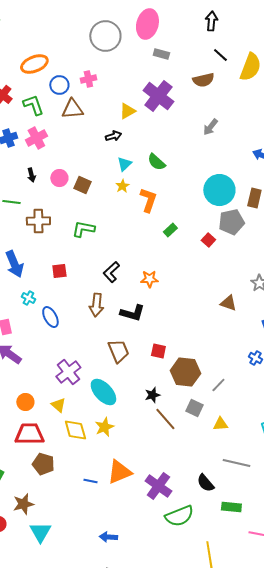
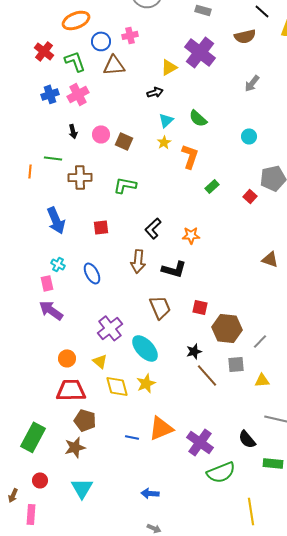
cyan circle: (219, 190) -> (249, 136), moved, size x0.5
cyan cross: (28, 298) -> (58, 264), moved
gray square: (194, 408) -> (236, 364), turned -30
brown star: (23, 504) -> (75, 447), moved

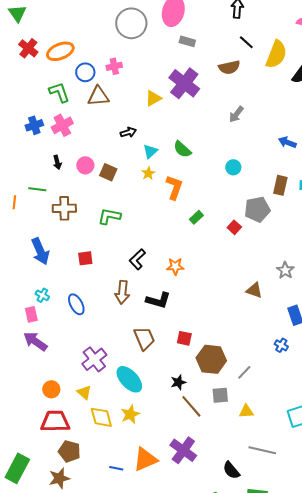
red cross: (44, 51) -> (28, 48), moved
black arrow: (155, 92) -> (128, 132), moved
purple cross: (200, 442) -> (183, 450), moved

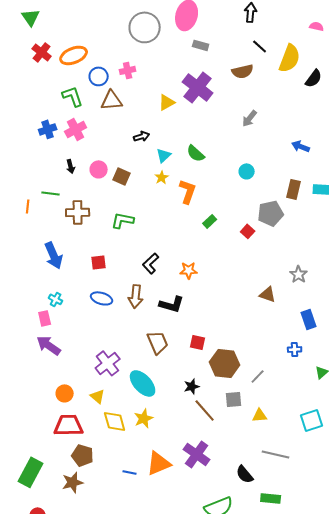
blue ellipse: (76, 304) -> (102, 298), moved, turned -45
blue cross: (281, 345) -> (295, 349), turned -32

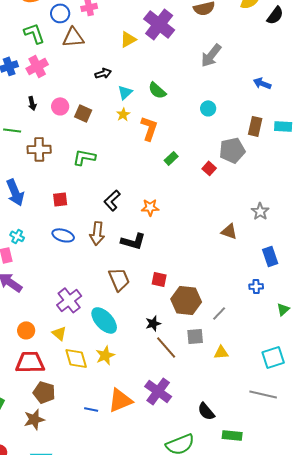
gray arrow: (250, 118) -> (211, 55), size x1.4
gray line: (276, 454) -> (263, 394), moved

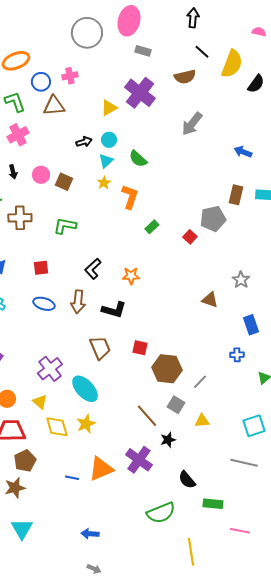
cyan circle: (208, 108) -> (109, 140), moved
black star: (153, 323) -> (168, 440), moved
gray square: (195, 336) -> (176, 405), turned 36
brown pentagon: (44, 392) -> (25, 461), turned 30

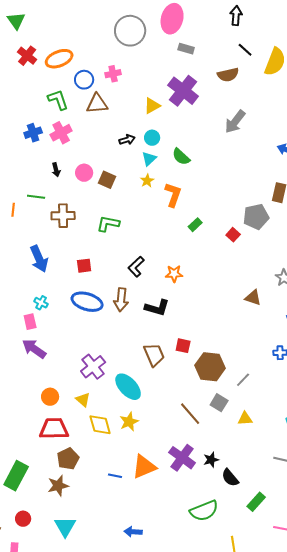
blue ellipse: (44, 304) -> (87, 302), size x1.4
brown trapezoid: (100, 348) -> (154, 355), moved
black star: (168, 440) -> (211, 460), moved
green rectangle: (213, 504) -> (256, 502), turned -54

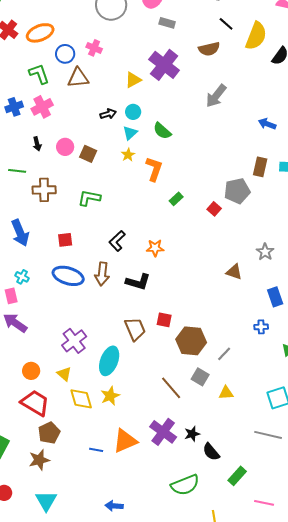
pink cross: (113, 74) -> (94, 48), turned 35
cyan ellipse: (128, 387) -> (109, 361), turned 64
red trapezoid: (54, 429) -> (35, 403), turned 32

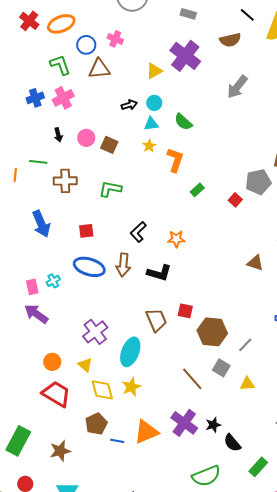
cyan triangle: (130, 133) -> (151, 124), turned 35
cyan cross: (22, 277) -> (53, 281), moved, turned 32
brown pentagon: (49, 433) -> (96, 424), moved

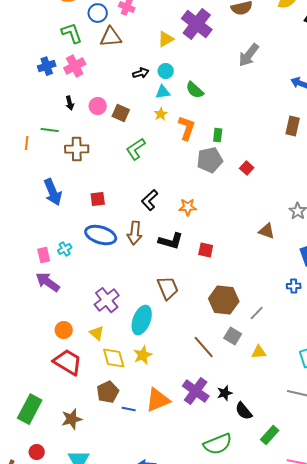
gray pentagon: (258, 182) -> (210, 160), moved
green L-shape: (110, 189) -> (136, 149), moved, turned -45
green rectangle: (197, 190) -> (218, 135), moved, turned -40
red square: (185, 311) -> (206, 250), moved

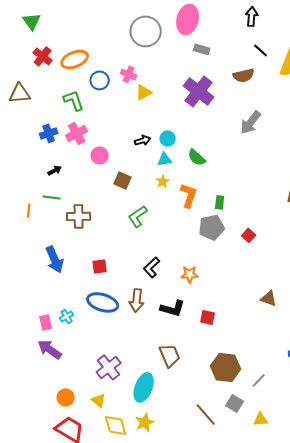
brown triangle: (111, 37) -> (20, 93), moved
yellow triangle: (166, 39) -> (144, 92), moved
black arrow: (70, 103) -> (55, 170), moved, turned -104
pink circle: (98, 106) -> (100, 155), moved

